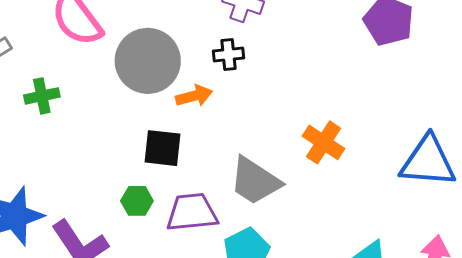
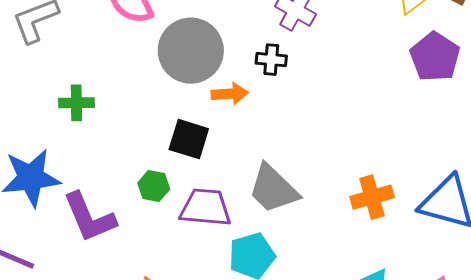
green cross: (42, 96) -> (76, 103), moved
orange cross: (324, 142) -> (372, 197), moved, turned 30

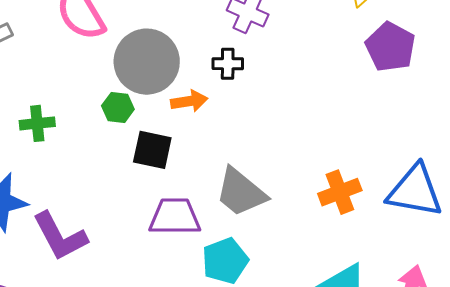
green hexagon: (154, 186) -> (118, 108), moved

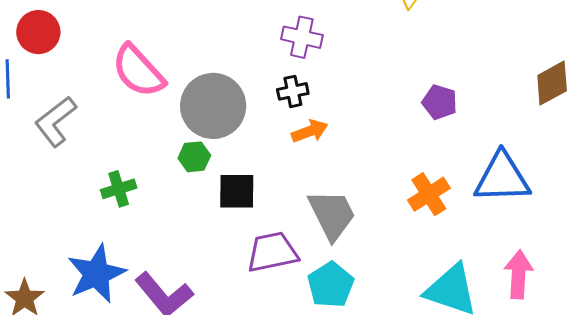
purple pentagon: (390, 47) -> (440, 102), moved, size x0.7
orange arrow: (189, 101) -> (310, 131), moved
gray trapezoid: (241, 192) -> (332, 215), turned -144

